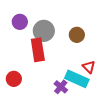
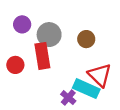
red triangle: (89, 67) -> (100, 75), size x1.6
red circle: (14, 79) -> (15, 65), moved

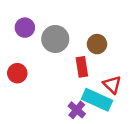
red rectangle: (42, 56) -> (82, 67), moved, size x0.7
red triangle: (100, 75) -> (112, 85), size x0.7

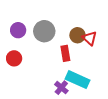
purple circle: (25, 28) -> (18, 30), moved
red triangle: (112, 85) -> (90, 38), moved

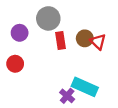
gray circle: (44, 31) -> (48, 18), moved
red rectangle: (65, 53) -> (60, 41), moved

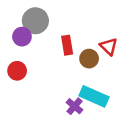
gray circle: (48, 18) -> (35, 21), moved
brown circle: (85, 38) -> (89, 59), moved

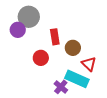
red triangle: (109, 46) -> (89, 64), moved
red circle: (17, 71) -> (41, 58), moved

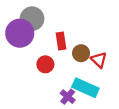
purple circle: (18, 30) -> (20, 33), size x1.6
red triangle: (89, 64) -> (99, 60), moved

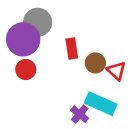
red circle: (45, 64) -> (26, 70), moved

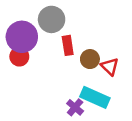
gray circle: (38, 22) -> (52, 19), moved
red circle: (26, 70) -> (19, 57), moved

